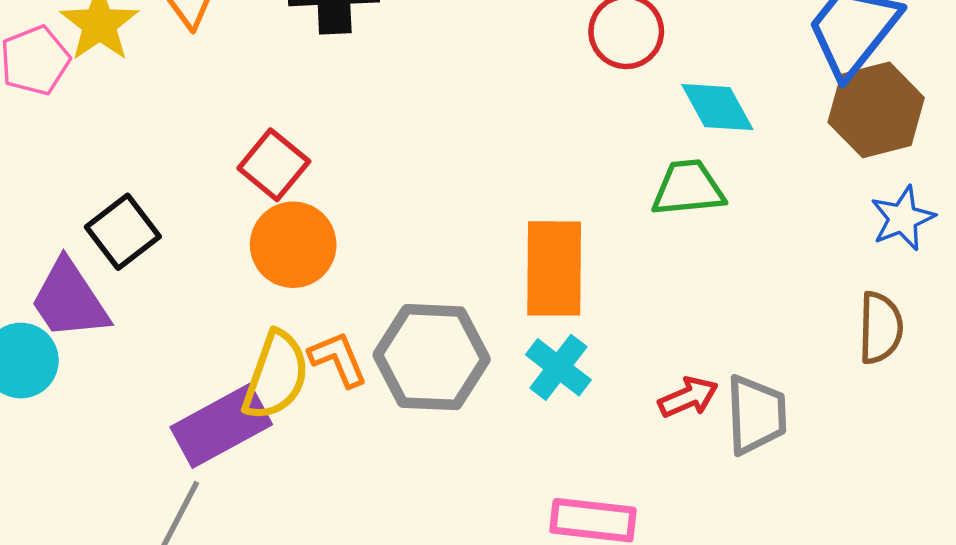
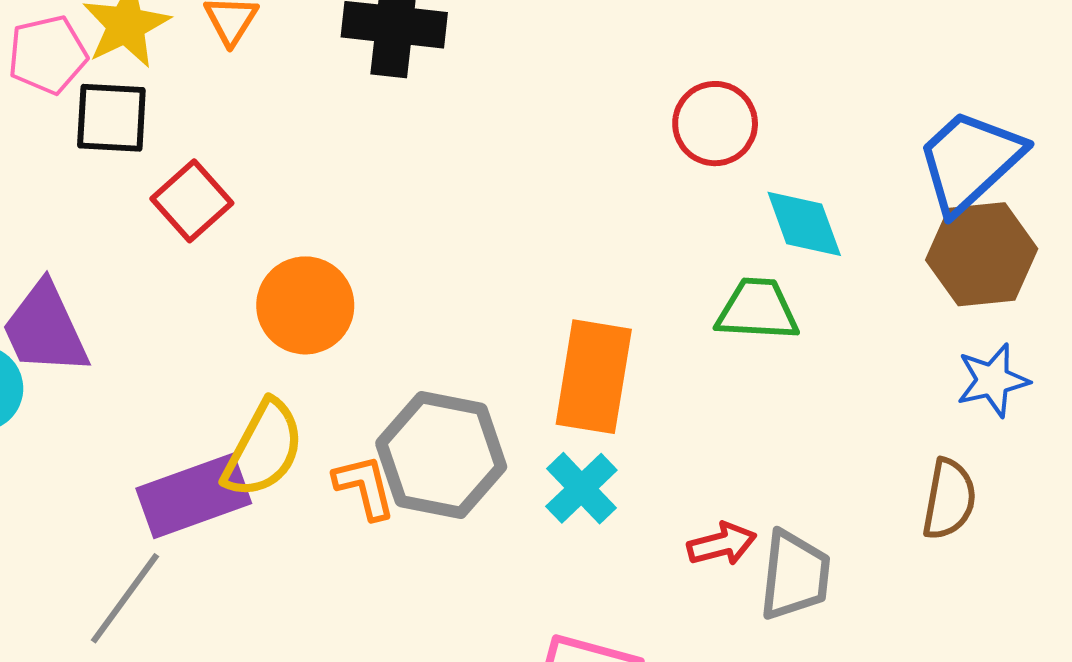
red square: (274, 165) -> (192, 201), moved
black square: (123, 232) -> (111, 118), moved, turned 32
orange L-shape: (338, 359) -> (365, 487), moved

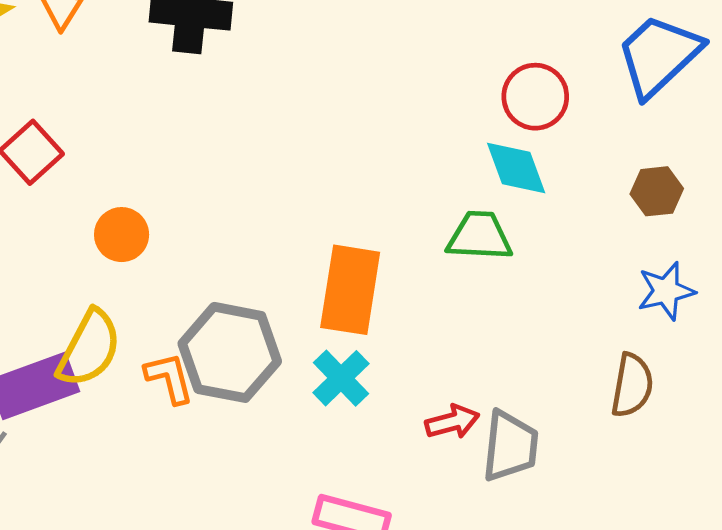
red circle: (715, 124) -> (535, 97), moved
blue trapezoid: (970, 161) -> (659, 55), moved
brown hexagon: (982, 254) -> (657, 191), size x0.6
orange circle: (305, 305) -> (122, 235), size x0.7

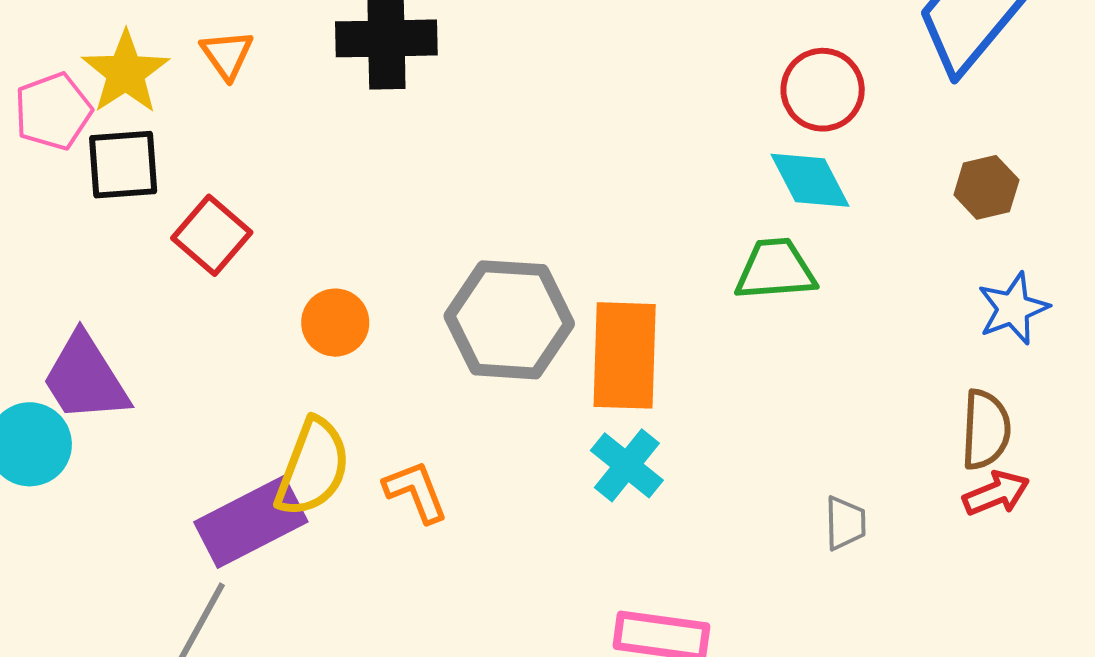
gray hexagon: (230, 352) -> (509, 320), moved
red arrow: (452, 422) -> (996, 493), moved
gray trapezoid: (510, 446) -> (845, 523), size x0.6

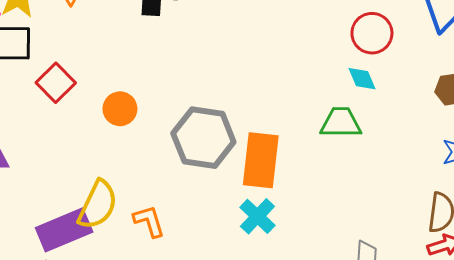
cyan diamond: (810, 180) -> (362, 79), size x0.7
orange circle: (335, 323) -> (120, 109), moved

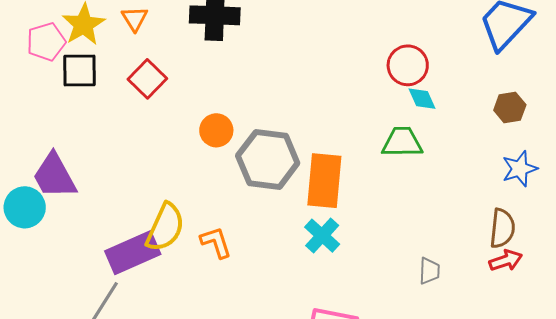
red circle: (372, 33) -> (408, 65), moved
red square: (56, 83) -> (147, 79), moved
orange circle: (120, 109) -> (216, 130), moved

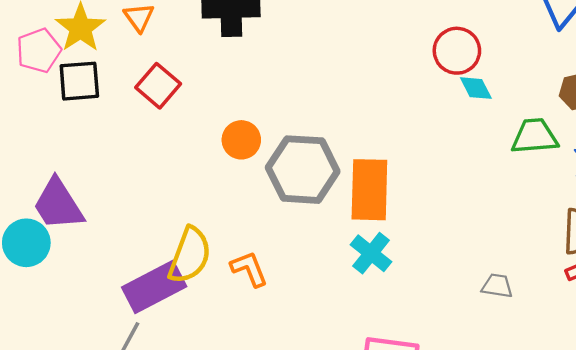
green trapezoid: (402, 142) -> (535, 136), moved
gray trapezoid: (429, 271) -> (497, 286), turned -80

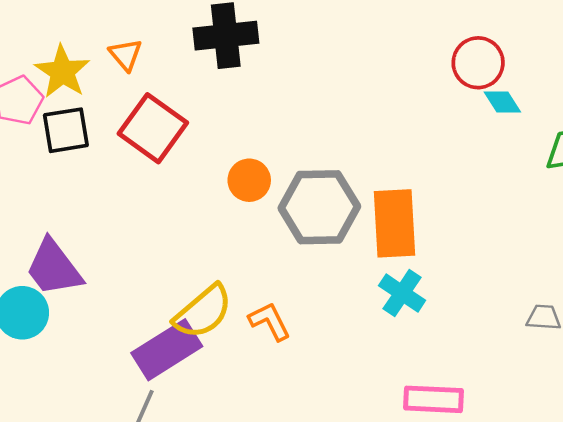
red square: (158, 86) -> (153, 128), size x1.4
yellow semicircle: (190, 255) -> (203, 312), turned 34

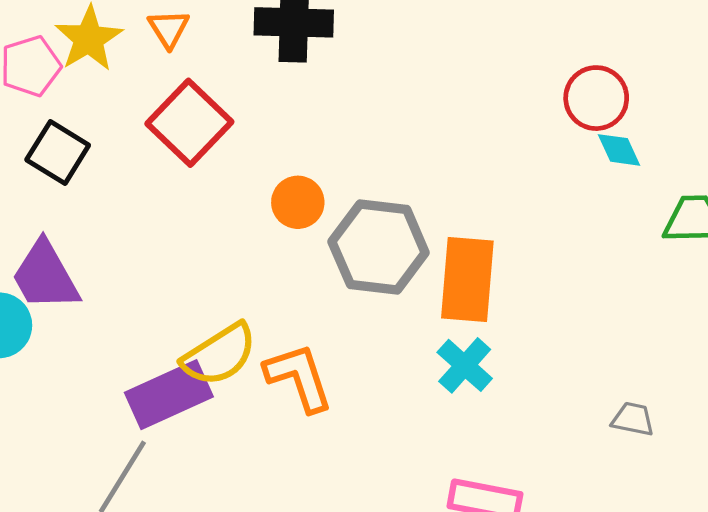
black square: (66, 130) -> (58, 152), moved, turned 33
orange L-shape: (270, 321) -> (299, 377), size x1.4

